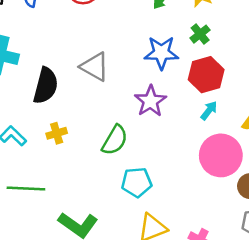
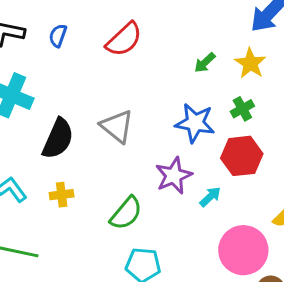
cyan arrow: (209, 111) -> (210, 197), moved

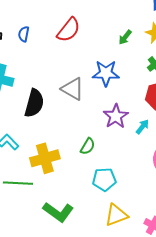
blue star: (195, 123) -> (106, 73), moved
yellow cross: (62, 195) -> (45, 158), moved, size x1.8
green semicircle: (126, 213) -> (88, 146), size x0.7

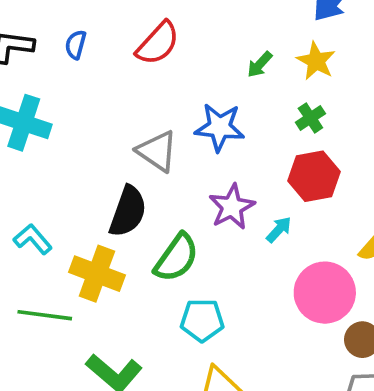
black semicircle: (34, 103) -> (128, 211), moved
green semicircle: (88, 146) -> (176, 258), size x1.6
yellow cross: (45, 158) -> (97, 274), turned 32

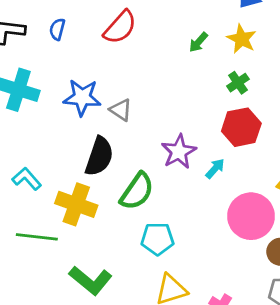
blue star: (220, 127) -> (82, 97), moved
gray triangle: (157, 151) -> (121, 110), size x0.7

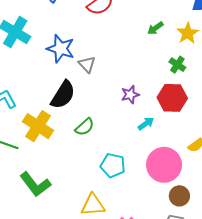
green cross: (238, 83) -> (177, 65), turned -35
purple star: (179, 152) -> (130, 95), moved, size x0.7
green semicircle: (137, 191) -> (85, 127), size x0.7
cyan pentagon: (157, 239) -> (113, 165), moved

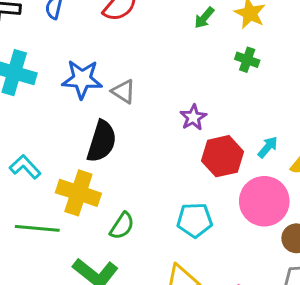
red hexagon: (172, 98) -> (222, 156), moved
cyan arrow: (146, 124) -> (268, 147), moved
green semicircle: (85, 127) -> (122, 226), moved

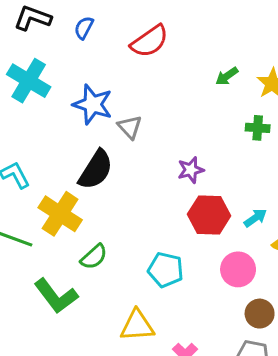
green cross: (247, 60) -> (258, 128), turned -30
pink circle: (264, 201) -> (238, 269), size x0.7

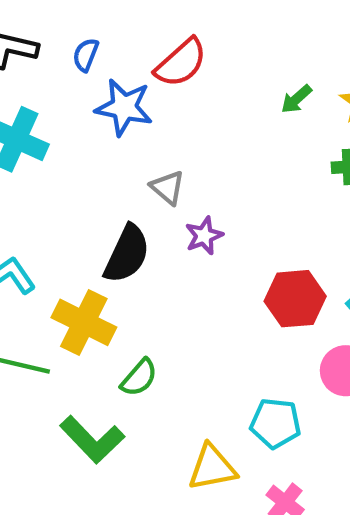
blue star: (93, 104) -> (124, 107), moved
purple star: (191, 170) -> (204, 236), moved
cyan pentagon: (166, 270) -> (275, 423), moved

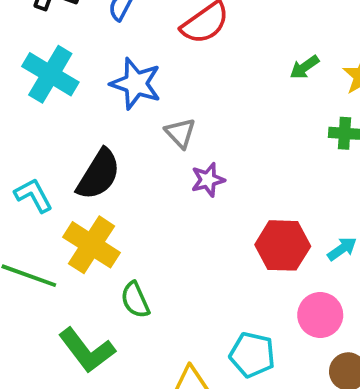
blue star: (124, 107) -> (136, 84), moved
black semicircle: (127, 254) -> (99, 174), moved
green semicircle: (139, 378) -> (135, 300), turned 108

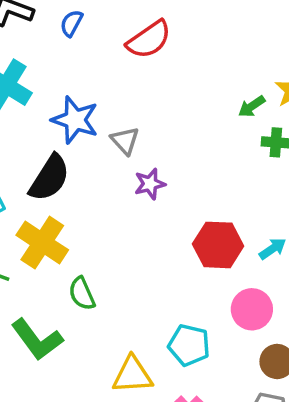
green arrow: (304, 67) -> (252, 106), moved
blue star: (136, 84) -> (75, 120), moved

